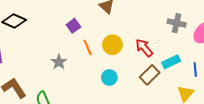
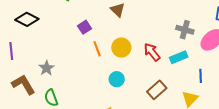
gray star: (59, 62) -> (46, 68), moved
cyan rectangle: (171, 62) -> (179, 57), moved
brown rectangle: (150, 75) -> (157, 90), moved

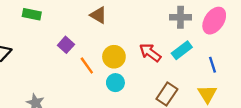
cyan circle: (117, 79) -> (115, 83), moved

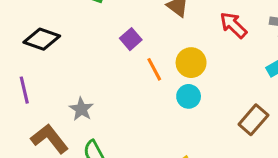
red arrow: (150, 53) -> (233, 25), moved

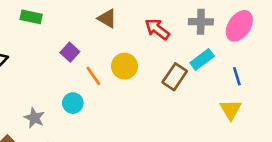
cyan circle: (189, 96) -> (73, 103), moved
brown rectangle: (253, 120) -> (175, 77), moved

